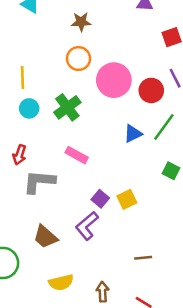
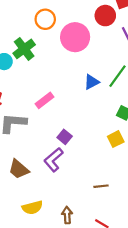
red circle: (151, 90) -> (105, 16), moved
green cross: (67, 107) -> (24, 49), moved
pink rectangle: (77, 155) -> (44, 100), turned -66
yellow square: (127, 199) -> (116, 139), moved

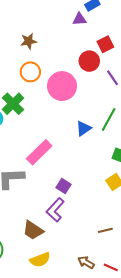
pink rectangle: (44, 100) -> (39, 152), size x1.4
brown trapezoid: (19, 169) -> (33, 230), moved
brown arrow: (67, 215) -> (86, 262), moved, turned -49

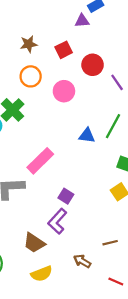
red square: (105, 44) -> (64, 50), moved
pink circle: (62, 86) -> (64, 91), size x0.7
blue triangle: (84, 128) -> (87, 136), turned 42
brown arrow: (86, 262) -> (82, 261), moved

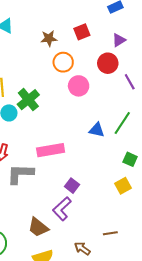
purple triangle: (82, 21) -> (119, 40), moved, turned -32
red square: (64, 50) -> (82, 32), moved
orange circle: (31, 76) -> (63, 62), moved
pink rectangle: (40, 161) -> (51, 150), turned 30

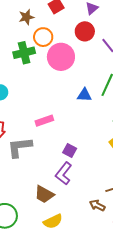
pink circle: (79, 86) -> (61, 57), size x1.4
green cross: (28, 100) -> (24, 53), moved, turned 35
pink rectangle: (51, 150) -> (44, 121), size x0.7
brown arrow: (82, 248) -> (97, 205), moved

